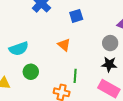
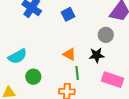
orange triangle: (64, 45) -> (69, 54), moved
black star: (109, 64) -> (97, 55), moved

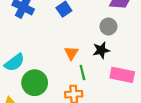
orange triangle: (69, 54) -> (71, 53), turned 40
green circle: (33, 77) -> (35, 83), size x1.5

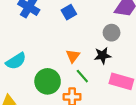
green line: (82, 72) -> (82, 76), turned -32
green circle: (35, 83) -> (48, 81), moved

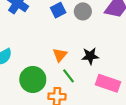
gray circle: (112, 33) -> (83, 11), moved

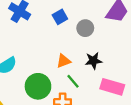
gray circle: (83, 11) -> (85, 28), moved
orange triangle: (60, 55) -> (64, 61), turned 32

